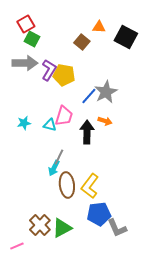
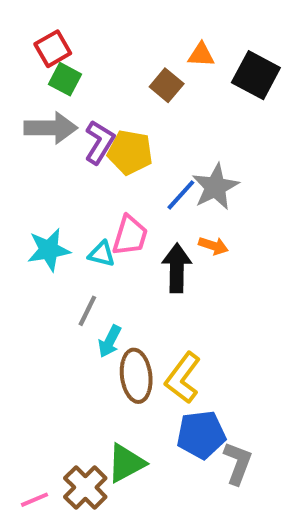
cyan star: (24, 123) -> (49, 250), size x1.5
gray line: (59, 157) -> (87, 311), moved
brown cross: (40, 225) -> (85, 487), moved
gray L-shape: (117, 228) -> (238, 463), turned -135

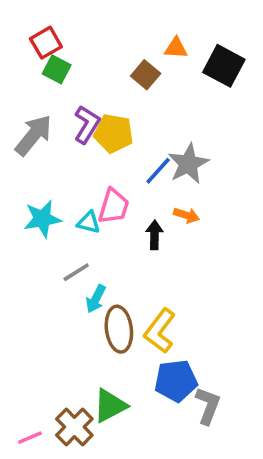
gray arrow: (51, 128) -> (34, 135), moved, turned -51
black arrow: (177, 268) -> (154, 235), size x0.7
gray line: (87, 311) -> (76, 272), turned 32

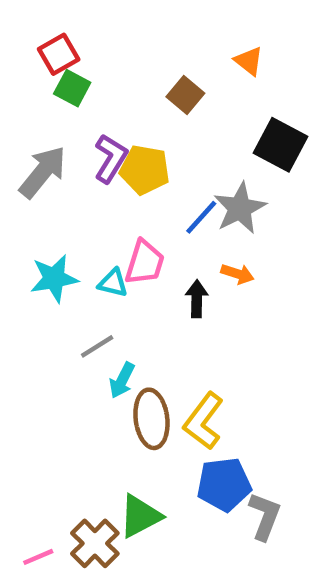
orange triangle: (176, 48) -> (249, 61), moved, turned 35
black square: (224, 66) -> (281, 145), moved

